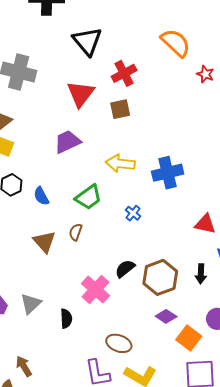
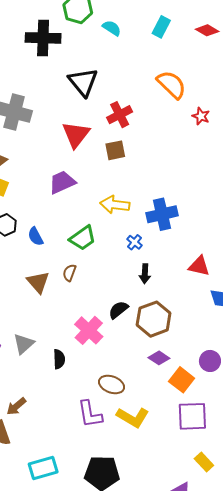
blue cross: (133, 213) -> (135, 242), moved
black arrow: (201, 274) -> (145, 274), moved
brown arrow: (24, 366) -> (16, 406), turned -100

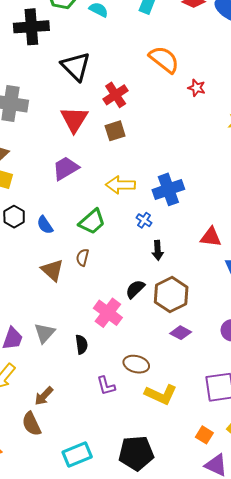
orange square: (182, 380) -> (204, 435), moved, size x0.7
purple L-shape: (90, 414) -> (106, 386), moved, size x0.7

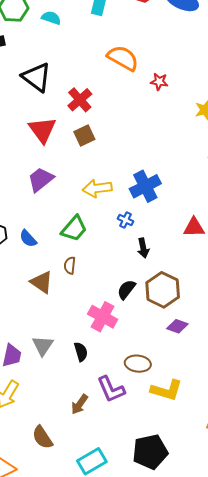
purple L-shape: (106, 386) -> (111, 389), size x1.4
brown arrow: (44, 396) -> (80, 404), moved

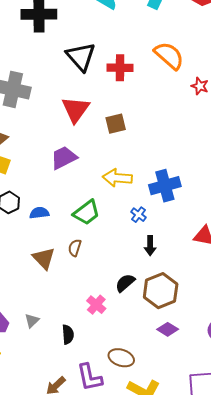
red cross: (80, 100) -> (120, 68), moved, turned 30
blue semicircle: (28, 239) -> (39, 213), turned 114
pink cross: (103, 317) -> (96, 305), size x0.7
gray triangle: (43, 346) -> (32, 321), size x0.7

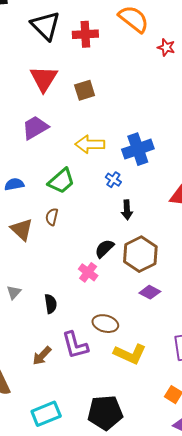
pink cross: (96, 305) -> (88, 272), moved

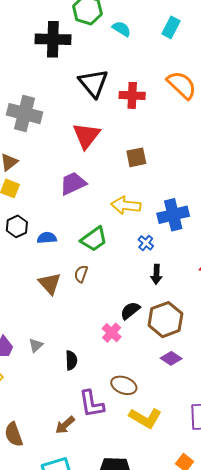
brown square: (85, 90) -> (136, 157), moved
brown arrow: (42, 356) -> (65, 425), moved

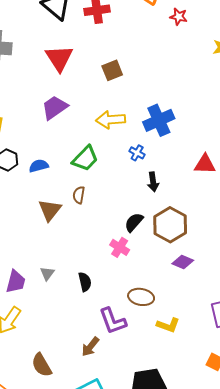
brown triangle: (50, 283) -> (50, 210), turned 30
yellow L-shape: (145, 418) -> (168, 325), size x0.7

